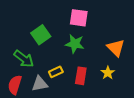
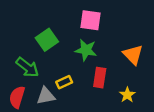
yellow star: (108, 73) -> (127, 95), moved
red rectangle: (81, 76) -> (100, 78), moved

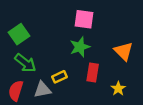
green square: (47, 40) -> (19, 34), moved
green star: (86, 50) -> (80, 47), turned -30

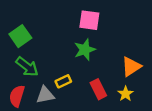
orange triangle: (124, 51) -> (131, 67), moved, turned 42
red rectangle: (93, 73) -> (98, 89), moved, turned -36

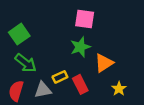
orange triangle: (131, 67) -> (104, 63), moved
red rectangle: (98, 89) -> (80, 84), moved

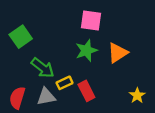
green arrow: (26, 63) -> (43, 68), moved
orange triangle: (104, 63) -> (118, 53), moved
yellow star: (119, 89) -> (137, 95), moved

